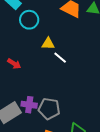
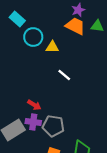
yellow triangle: (48, 44) -> (52, 47), moved
red arrow: (14, 64) -> (34, 105), moved

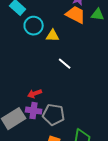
red arrow: (34, 105) -> (35, 94), turned 128

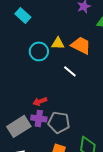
orange trapezoid: (76, 15) -> (81, 45), moved
cyan circle: (34, 26) -> (39, 51), moved

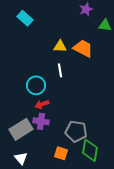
cyan circle: (39, 51) -> (36, 85), moved
white line: (70, 71) -> (60, 70), moved, turned 40
gray pentagon: (59, 122) -> (76, 131), moved

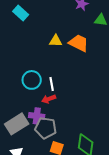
white line: (60, 70) -> (52, 84), moved
red arrow: (42, 104) -> (49, 99), moved
gray pentagon: (76, 131) -> (46, 128), moved

